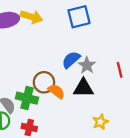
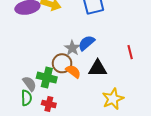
gray star: (87, 65) -> (72, 48), moved
yellow star: (100, 122) -> (113, 99), size x1.5

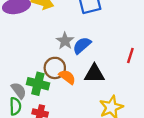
gray star: (72, 48) -> (65, 41), moved
red line: (130, 52) -> (130, 56), turned 32

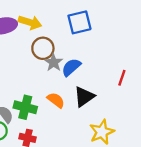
brown circle: (55, 68) -> (43, 48), moved
black triangle: (94, 74) -> (84, 97), turned -35

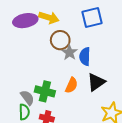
blue semicircle: (71, 67) -> (85, 57), turned -48
orange semicircle: (56, 100) -> (72, 85), turned 77

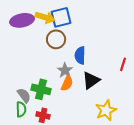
blue square: (92, 18) -> (61, 17), moved
gray star: (69, 52) -> (65, 70), moved

